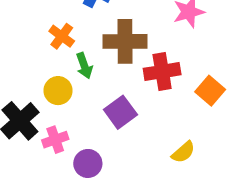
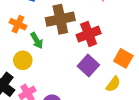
orange square: (210, 91) -> (123, 58), moved
purple square: (120, 112) -> (88, 66), moved

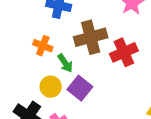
purple square: (88, 66) -> (80, 88), moved

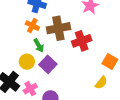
orange cross: (43, 46) -> (32, 26), moved

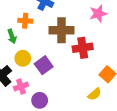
orange cross: (32, 26) -> (25, 21), moved, turned -32
green arrow: (39, 45) -> (12, 36), moved

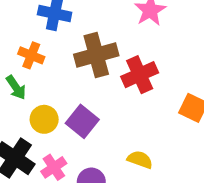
orange cross: (25, 21) -> (31, 55), turned 32
yellow semicircle: (95, 94) -> (140, 160), moved, turned -104

